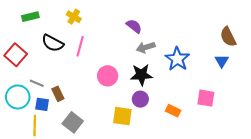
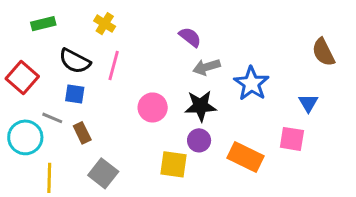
blue triangle: (222, 61) -> (308, 103), moved
blue square: (42, 104) -> (75, 94), moved
orange rectangle: (173, 111) -> (245, 157), size x1.6

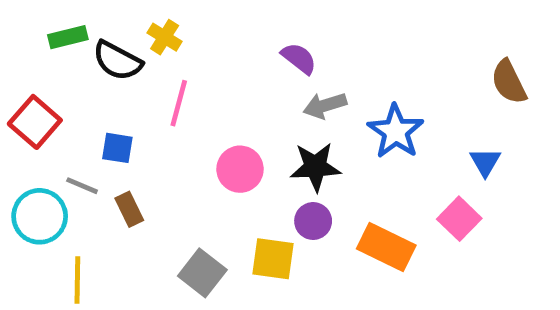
black semicircle: (75, 61) -> (117, 61), moved
pink square: (292, 139) -> (459, 219), turned 35
gray square: (103, 173) -> (202, 273), moved

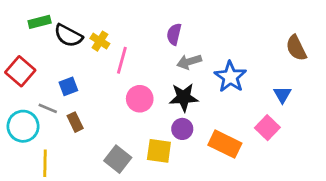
yellow cross: (165, 37) -> (100, 41), moved
purple semicircle: (299, 58) -> (174, 34), turned -115
pink line: (179, 103) -> (122, 60), moved
blue square: (117, 148) -> (68, 86), turned -30

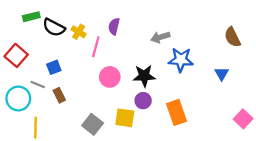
purple semicircle: (174, 34) -> (114, 26), moved
gray arrow: (189, 62) -> (160, 37), moved
blue star: (230, 77) -> (181, 60), turned -30
pink square: (267, 128) -> (243, 119), moved
orange rectangle: (225, 144) -> (176, 112), turned 45

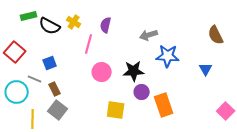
yellow cross: (79, 32) -> (74, 22), moved
purple circle: (143, 101) -> (142, 92), moved
gray square: (93, 124) -> (58, 110), moved

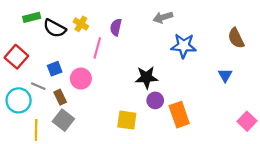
gray arrow: (149, 35) -> (163, 17), moved
blue star: (168, 56) -> (184, 46), moved
pink circle: (102, 72) -> (81, 79), moved

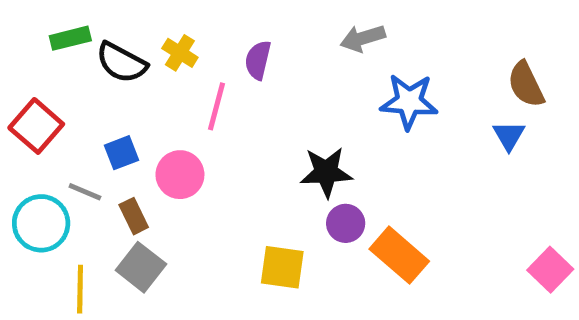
blue triangle: (225, 75) -> (509, 136), moved
orange rectangle: (179, 115) -> (399, 255), turned -30

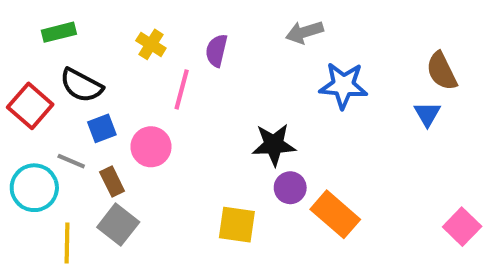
black semicircle: (121, 63) -> (81, 85), moved

